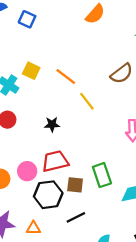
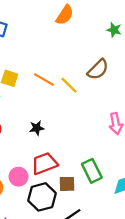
yellow line: (87, 101) -> (69, 85), moved

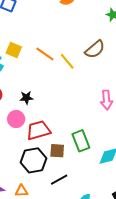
black star: (37, 128) -> (26, 98), moved
pink circle: (18, 177) -> (16, 119), moved

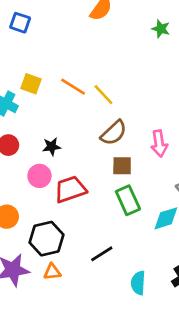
brown semicircle: (95, 49) -> (114, 133), moved
brown square: (57, 151) -> (122, 166), moved
black hexagon: (33, 160) -> (47, 239), moved

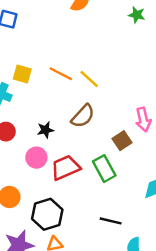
brown semicircle: (114, 133) -> (83, 116), moved
brown square: (122, 166) -> (122, 141), moved, turned -30
green rectangle: (128, 200) -> (104, 169), moved
black line: (102, 254) -> (111, 221), moved, turned 50

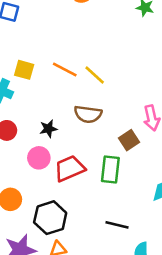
brown semicircle: (83, 116) -> (88, 114), turned 55
green rectangle: (104, 169) -> (110, 170), turned 35

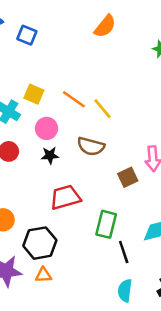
pink circle: (39, 158) -> (47, 128), moved
green rectangle: (110, 170) -> (106, 224), moved
black line: (117, 225) -> (124, 252), moved, turned 50

